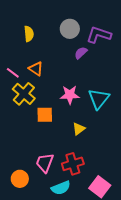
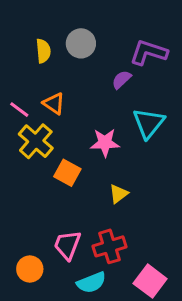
gray circle: (70, 29) -> (81, 43), moved
cyan triangle: (99, 99) -> (149, 123), moved
orange square: (45, 115) -> (67, 173), turned 30

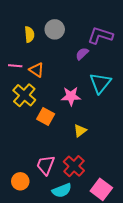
pink line: (19, 110) -> (15, 66), moved, turned -32
red cross: (109, 246) -> (74, 166), turned -30

